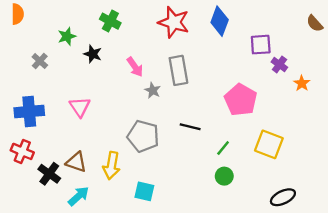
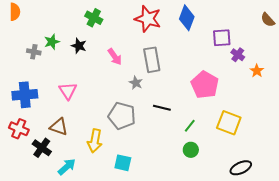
green star: (67, 36) -> (52, 42), moved
gray cross: (40, 61) -> (34, 52), turned -32
gray star: (153, 90) -> (136, 83), moved
brown triangle: (76, 162) -> (59, 127), moved

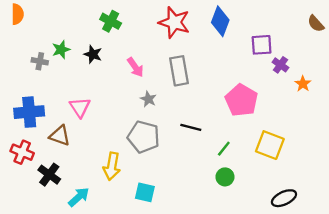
gray star: (136, 83) -> (148, 99), moved
brown triangle: (59, 127) -> (60, 136), moved

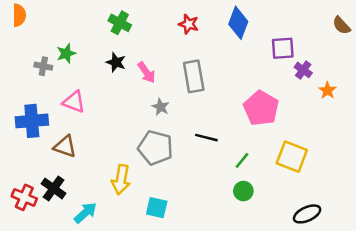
red star: (174, 22) -> (189, 24), size x0.6
black star: (93, 54) -> (116, 62), moved
pink triangle: (80, 107) -> (74, 102), moved, turned -35
red cross: (22, 152) -> (24, 197), moved

